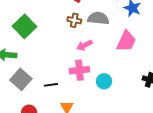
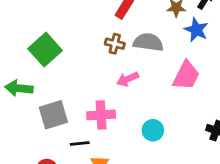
pink cross: (79, 70) -> (101, 115), moved
gray square: (21, 79) -> (53, 115), moved, turned 30
black line: (51, 85) -> (80, 143), moved

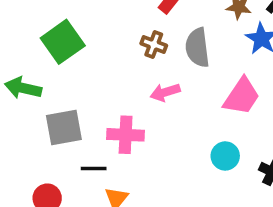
gray semicircle: (148, 42) -> (197, 48), turned -112
cyan circle: (153, 130) -> (225, 156), moved

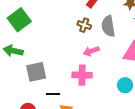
green square: (63, 42) -> (19, 20), moved
pink cross: (126, 135) -> (82, 75), moved

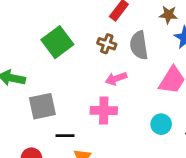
green square: (19, 20) -> (57, 42), moved

